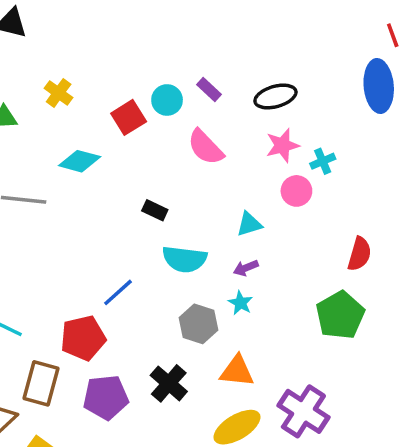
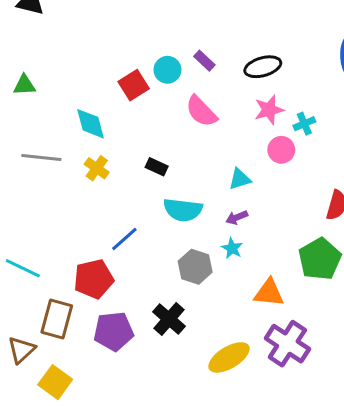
yellow cross: (59, 93) -> (97, 168), moved
cyan diamond: (80, 161) -> (91, 124), turned 60
orange triangle: (237, 371) -> (269, 293), moved

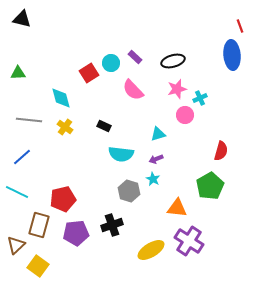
blue line: (124, 239) -> (22, 157), moved
black cross: (169, 319) -> (112, 225), turned 30

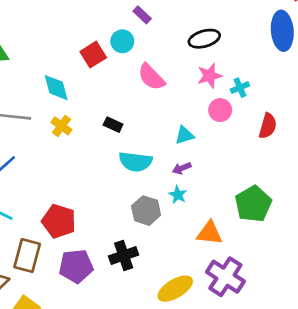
purple rectangle: (135, 57) -> (142, 15), moved
red semicircle: (221, 151) -> (268, 126), moved
red pentagon: (63, 199) -> (59, 221), turned 30

